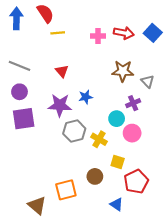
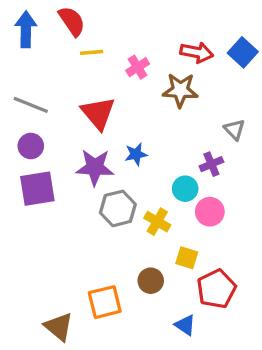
pink cross: (98, 36) -> (138, 67), moved, turned -32
red triangle: (62, 71) -> (98, 113), size x1.6
brown star: (123, 71) -> (180, 90), moved

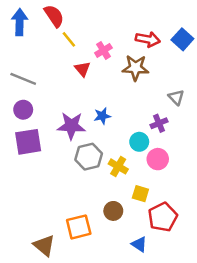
yellow line: (92, 52) -> (69, 39), turned 56
red triangle: (98, 113) -> (82, 69), moved, size x0.6

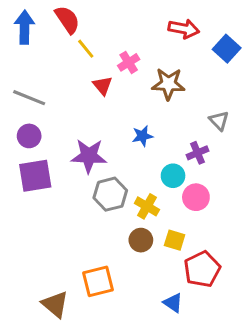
red arrow: (148, 39) -> (184, 29), moved
blue star: (102, 116) -> (142, 136), moved
brown circle: (113, 211) -> (141, 240), moved

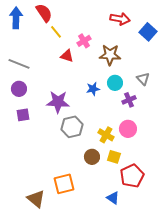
red triangle: (103, 85) -> (67, 56), turned -32
purple square: (35, 176) -> (23, 115), size x0.6
cyan circle: (173, 176) -> (115, 83), moved
yellow cross: (147, 206) -> (106, 135), moved

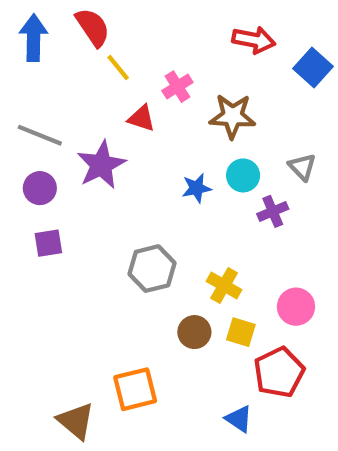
purple star: (58, 102) -> (101, 165), moved, turned -30
pink circle: (128, 129) -> (296, 307), moved

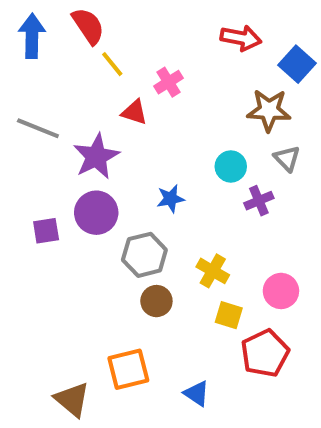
brown star: (232, 116) -> (269, 110), moved
purple circle: (40, 188) -> (96, 213), moved, size x1.4
blue star: (196, 188) -> (171, 199), moved
brown circle: (194, 332) -> (156, 301), moved
blue triangle: (239, 419) -> (197, 393), moved

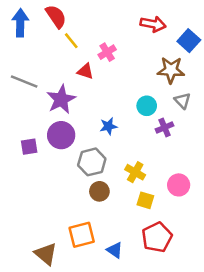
red pentagon: (265, 353) -> (157, 237), moved
blue triangle: (197, 393) -> (115, 250), moved

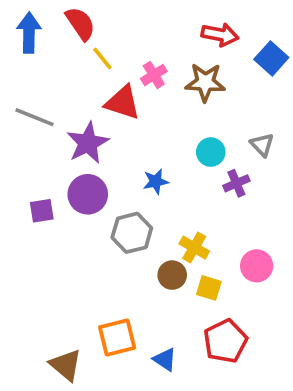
brown star: (171, 70) -> (205, 82), moved
red triangle: (85, 71) -> (123, 103), size x1.5
brown circle: (99, 191) -> (172, 275), moved

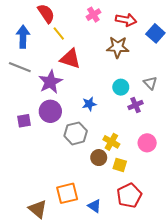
blue arrow: (29, 33) -> (23, 37), moved
pink cross: (154, 75) -> (93, 15), moved
pink circle: (257, 266) -> (147, 143), moved

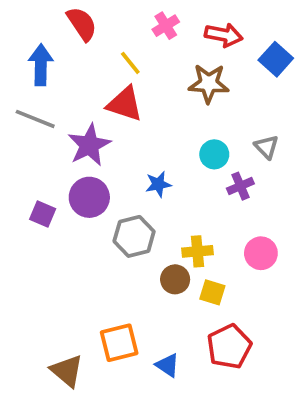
yellow line: (59, 33) -> (130, 63), moved
purple square: (24, 121) -> (43, 214), turned 32
yellow cross: (111, 142) -> (197, 251), turned -35

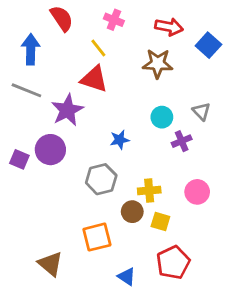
pink cross: (166, 26) -> (114, 20), moved, turned -36
purple circle: (89, 197) -> (50, 150), moved
purple square: (43, 214) -> (19, 159), moved
orange square: (119, 343) -> (97, 237), moved
brown triangle: (67, 371) -> (50, 264), moved

